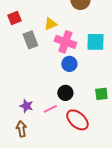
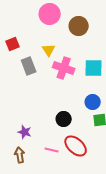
yellow triangle: (50, 24) -> (49, 50), turned -40
blue circle: (69, 64) -> (93, 102), moved
pink line: (50, 109) -> (52, 150), moved, turned 40

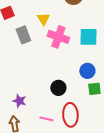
red ellipse: (76, 146) -> (70, 115), turned 45

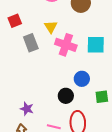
blue circle: (87, 71) -> (82, 79), moved

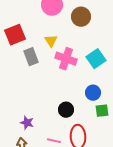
red square: (15, 21) -> (15, 35), size x1.5
cyan square: (96, 45) -> (96, 59), turned -36
blue circle: (82, 79) -> (93, 93), moved

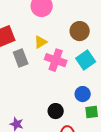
brown circle: (81, 17) -> (80, 31), moved
yellow triangle: (51, 41) -> (41, 42), turned 32

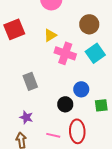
gray rectangle: (21, 58) -> (30, 81), moved
blue circle: (83, 94) -> (81, 89), moved

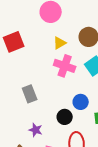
yellow triangle: (50, 35) -> (60, 43), moved
purple star: (26, 117) -> (36, 130), moved

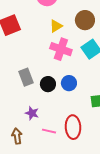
blue circle: (81, 102) -> (69, 83), moved
black circle: (65, 117) -> (48, 84), moved

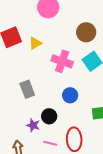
yellow triangle: (56, 26) -> (35, 43), moved
black circle: (48, 84) -> (49, 116), moved

